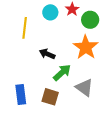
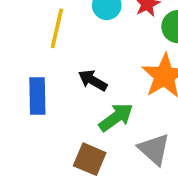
blue rectangle: (21, 94) -> (37, 96), moved

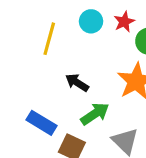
blue rectangle: (37, 96) -> (42, 123), moved, turned -60

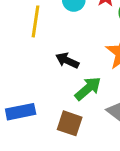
blue rectangle: (42, 123) -> (21, 112), moved, turned -36

